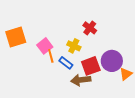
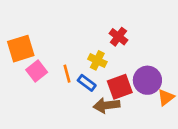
pink square: (45, 46) -> (37, 71), moved

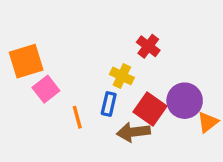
orange line: (67, 74) -> (77, 117), moved
blue rectangle: (87, 83) -> (109, 104), turned 66
red square: (120, 87) -> (150, 109), turned -35

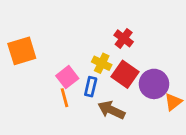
pink square: (46, 89) -> (67, 77), moved
red square: (150, 109) -> (125, 74), moved
brown arrow: (133, 132) -> (111, 110), turned 32

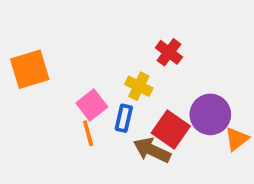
red square: (125, 74) -> (171, 129), moved

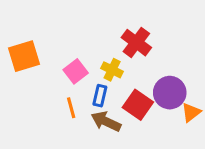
red cross: (169, 52) -> (136, 43), size x1.4
pink square: (92, 105) -> (76, 71), moved
brown arrow: (152, 150) -> (106, 121), moved

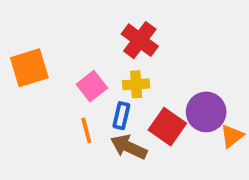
red cross: (136, 43) -> (140, 40), moved
yellow cross: (112, 70) -> (136, 84), turned -30

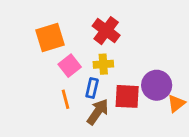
orange square: (29, 68) -> (50, 38), moved
red square: (167, 127) -> (127, 96), turned -32
brown arrow: (129, 147) -> (98, 112), turned 100

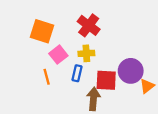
orange square: (50, 38) -> (42, 31), turned 35
orange line: (65, 99) -> (47, 77), moved
brown arrow: (98, 112) -> (93, 99), moved, turned -30

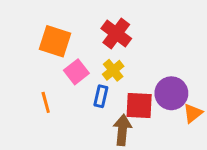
yellow cross: (86, 53) -> (113, 70), turned -35
orange line: (47, 77) -> (46, 102), moved

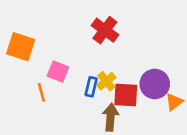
orange square: (55, 41) -> (21, 47), moved
yellow cross: (113, 70) -> (106, 81), moved
pink square: (76, 72) -> (58, 72), moved, turned -30

